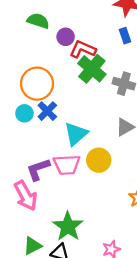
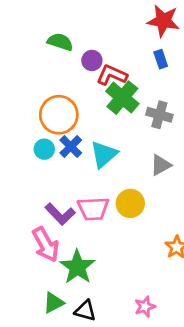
cyan triangle: (76, 134) -> (104, 154), moved
purple L-shape: (38, 169) -> (60, 214), turned -115
green star: (68, 226) -> (77, 267), moved

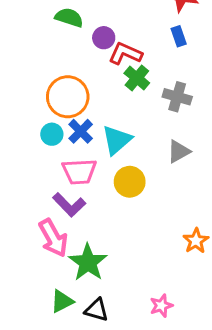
green cross: (122, 98) -> (137, 78), size x0.7
yellow circle: (130, 203) -> (130, 182), moved
pink trapezoid: (93, 209) -> (79, 172), moved

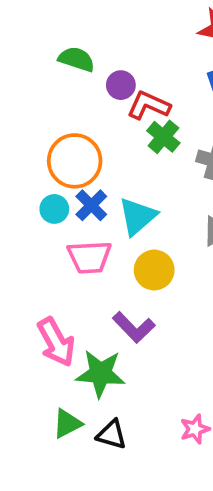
purple L-shape: (69, 205) -> (134, 327), moved
green star: (88, 262) -> (101, 374), turned -30

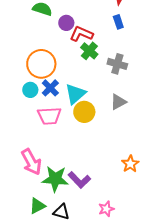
yellow circle: (154, 270) -> (84, 112), moved
purple L-shape: (134, 327) -> (79, 180), moved

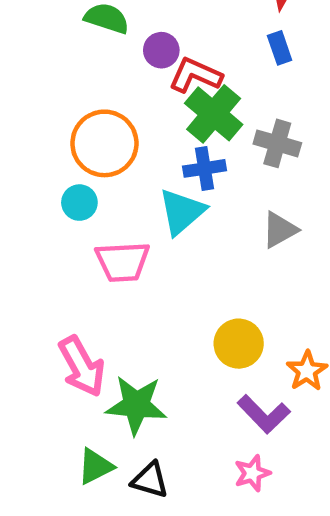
green cross: (89, 51) -> (214, 114), size x1.4
blue cross: (50, 88) -> (205, 168), moved, turned 36
yellow circle: (84, 112) -> (239, 344), moved
purple L-shape: (79, 180) -> (264, 414), moved

